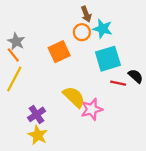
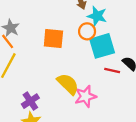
orange circle: (82, 32) -> (87, 31), moved
orange square: (59, 52) -> (53, 38), turned 30

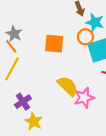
purple cross: (30, 101) -> (23, 102), moved

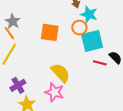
pink star: (84, 98) -> (54, 92), moved, turned 30

